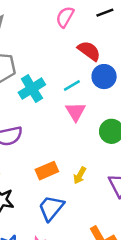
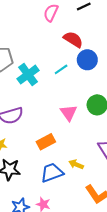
pink triangle: (76, 112) -> (69, 113), moved
yellow arrow: (80, 175) -> (76, 164), moved, turned 88
blue trapezoid: (51, 208) -> (52, 173), turned 35

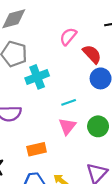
pink semicircle: (51, 13) -> (68, 36), moved
cyan line: (61, 69) -> (69, 102), moved

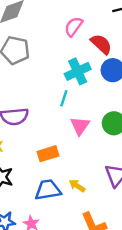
cyan cross: (37, 77) -> (78, 71), moved
cyan line: (69, 102) -> (64, 98), moved, turned -48

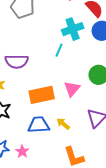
pink triangle: (80, 126) -> (72, 89), moved
orange rectangle: (48, 154) -> (42, 95), size x1.4

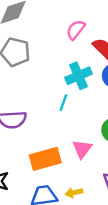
yellow arrow: (63, 124) -> (74, 193), turned -48

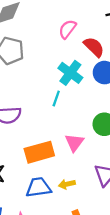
cyan cross: (78, 76) -> (70, 73), turned -30

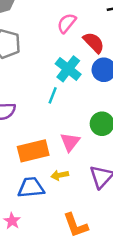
yellow arrow: (67, 184) -> (60, 175), moved

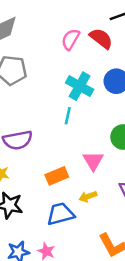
red semicircle: (94, 43) -> (101, 38), moved
orange rectangle: (33, 151) -> (57, 176), size x0.7

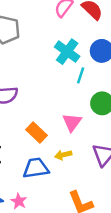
cyan line: (68, 116) -> (81, 75), moved
orange rectangle: (57, 176) -> (37, 132), turned 60

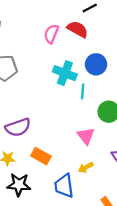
orange rectangle: (37, 132) -> (41, 156), moved
blue trapezoid: (36, 168) -> (64, 186), turned -75

